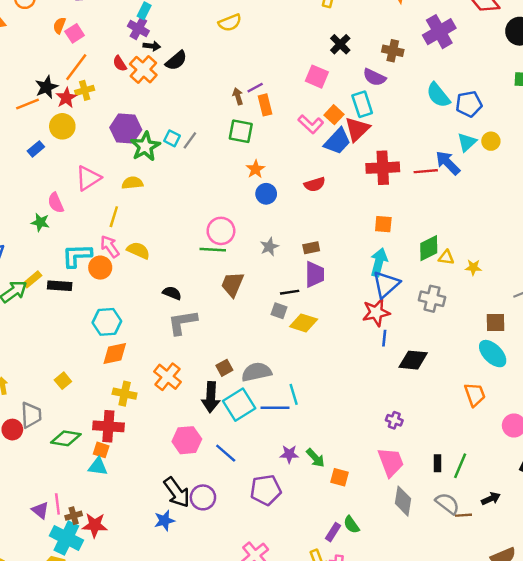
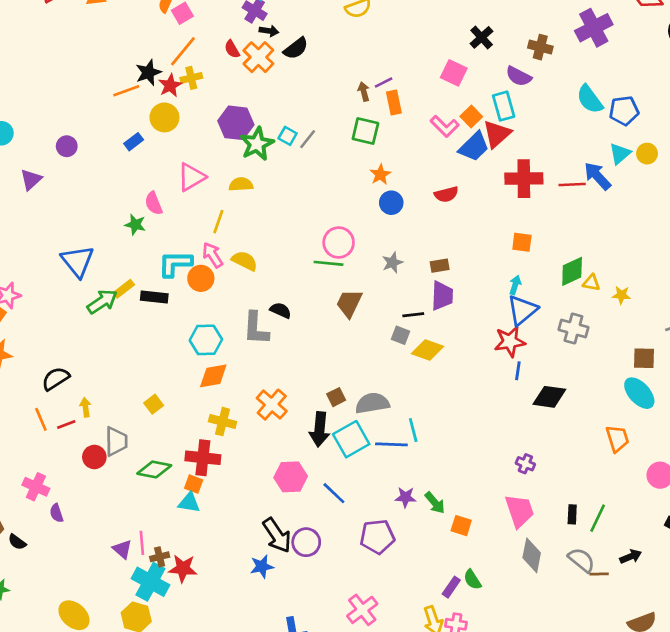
cyan arrow: (379, 262) -> (515, 285), size x0.6
gray L-shape: (182, 322) -> (256, 328), moved, turned -80

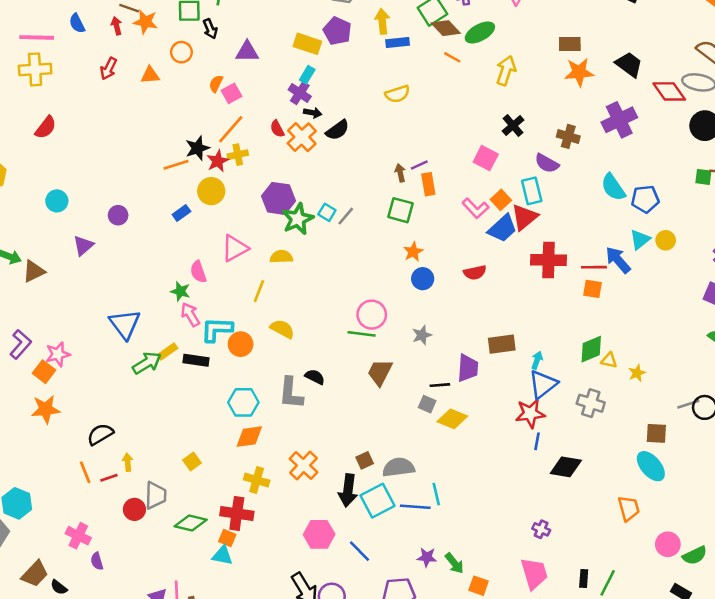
orange square: (522, 242) -> (592, 289), moved
pink arrow: (213, 255) -> (190, 315), moved
brown rectangle: (440, 266) -> (502, 344), moved, size x1.5
yellow star: (621, 295) -> (637, 373), turned -30

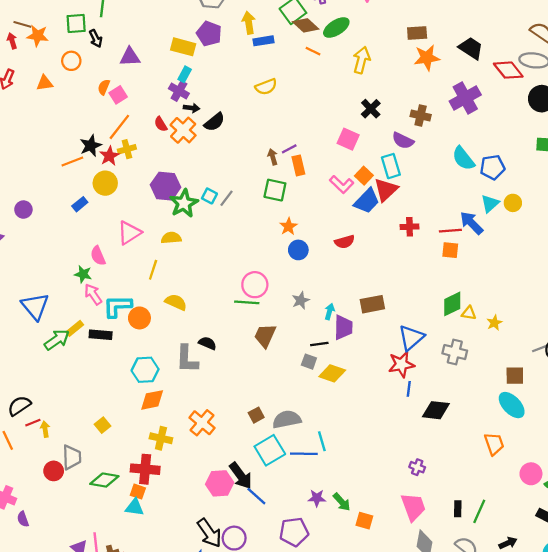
red cross: (549, 260) -> (410, 227), size x0.6
cyan arrow: (537, 360) -> (330, 312), moved
red line: (109, 478) -> (33, 423), moved
black arrow: (348, 490) -> (241, 476), moved, turned -40

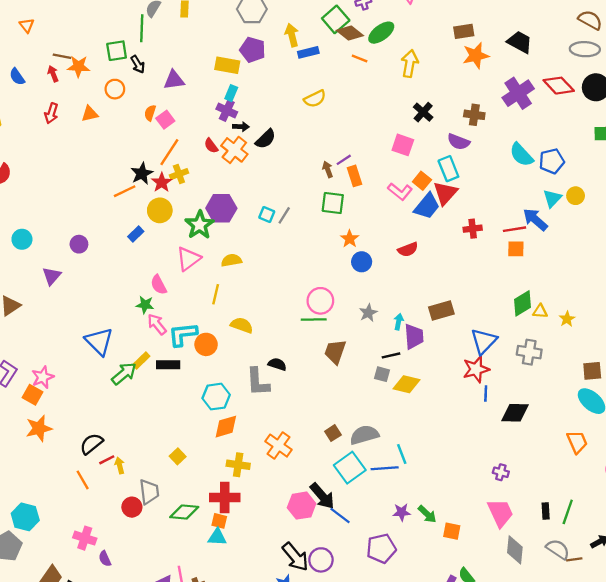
red diamond: (508, 70) -> (559, 86), moved
green star: (184, 203) -> (200, 225), moved

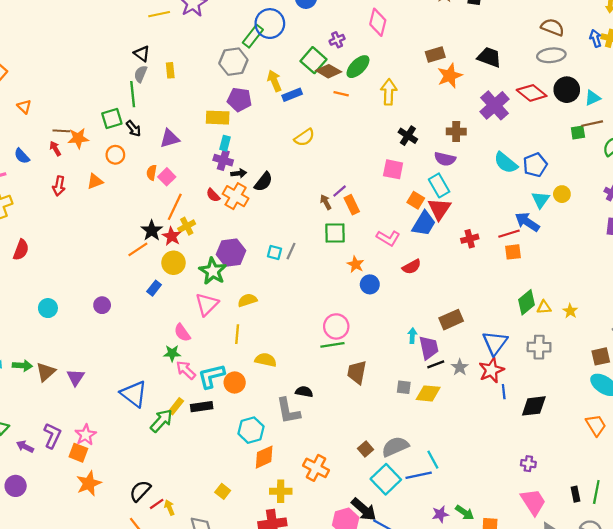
pink L-shape: (400, 191) -> (388, 238), moved
purple triangle: (52, 276) -> (75, 377), moved
gray star: (368, 313) -> (460, 367), moved
black line: (391, 355) -> (436, 364), moved

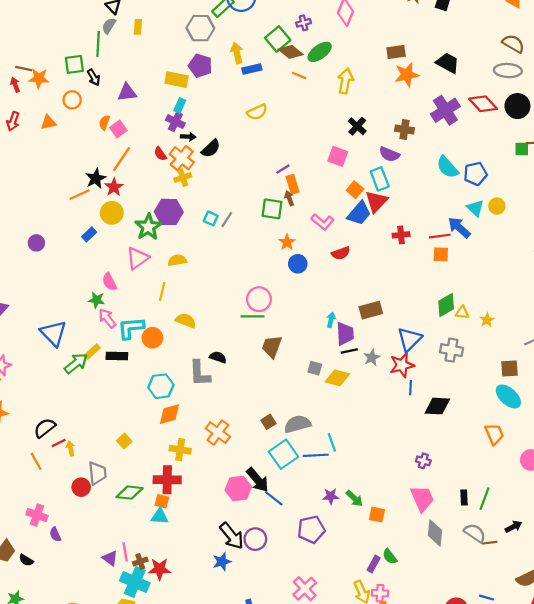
cyan triangle: (541, 200) -> (475, 208), turned -30
brown arrow: (326, 202) -> (289, 198), moved
yellow cross: (187, 226) -> (183, 178), moved

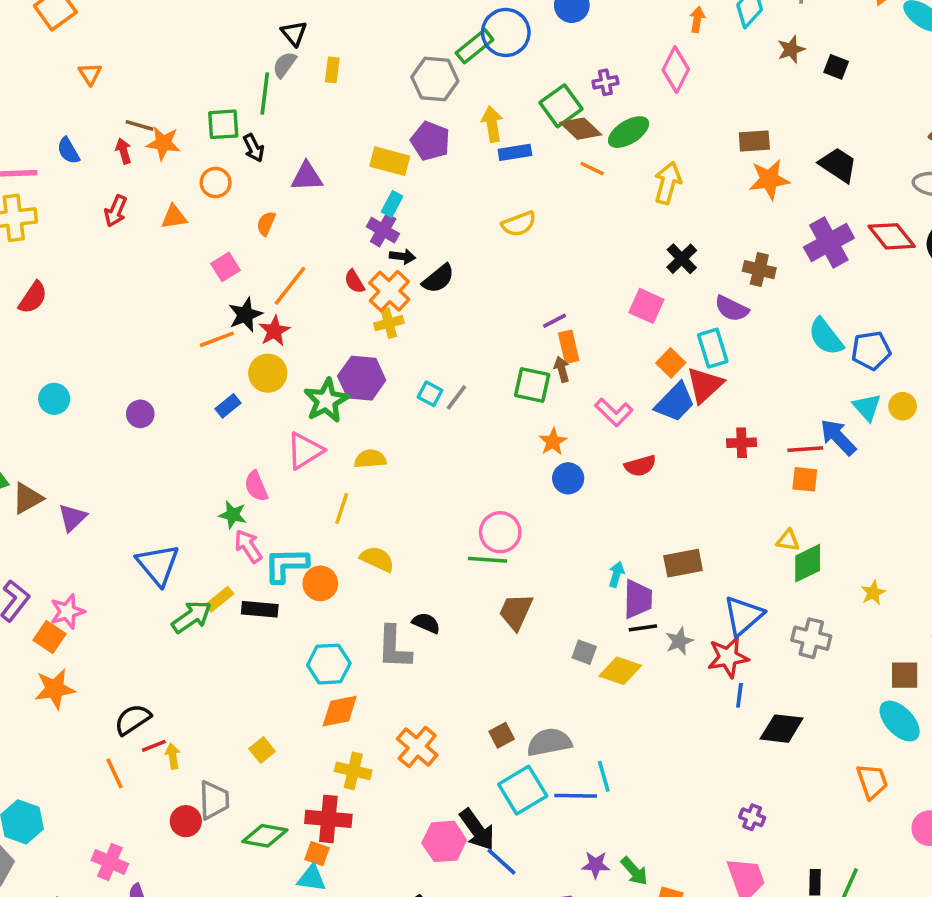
pink square: (118, 129) -> (226, 267), moved
yellow triangle: (462, 312) -> (788, 540), moved

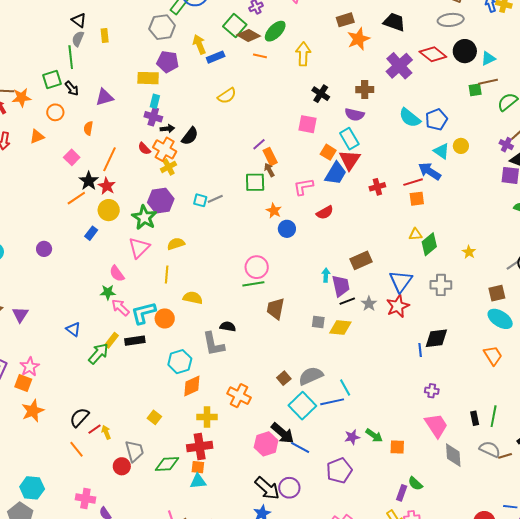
gray line: (456, 397) -> (215, 199), turned 42
pink L-shape: (614, 412) -> (303, 187), turned 140
blue triangle: (158, 565) -> (73, 329), size x0.6
blue line: (739, 695) -> (420, 350), moved

